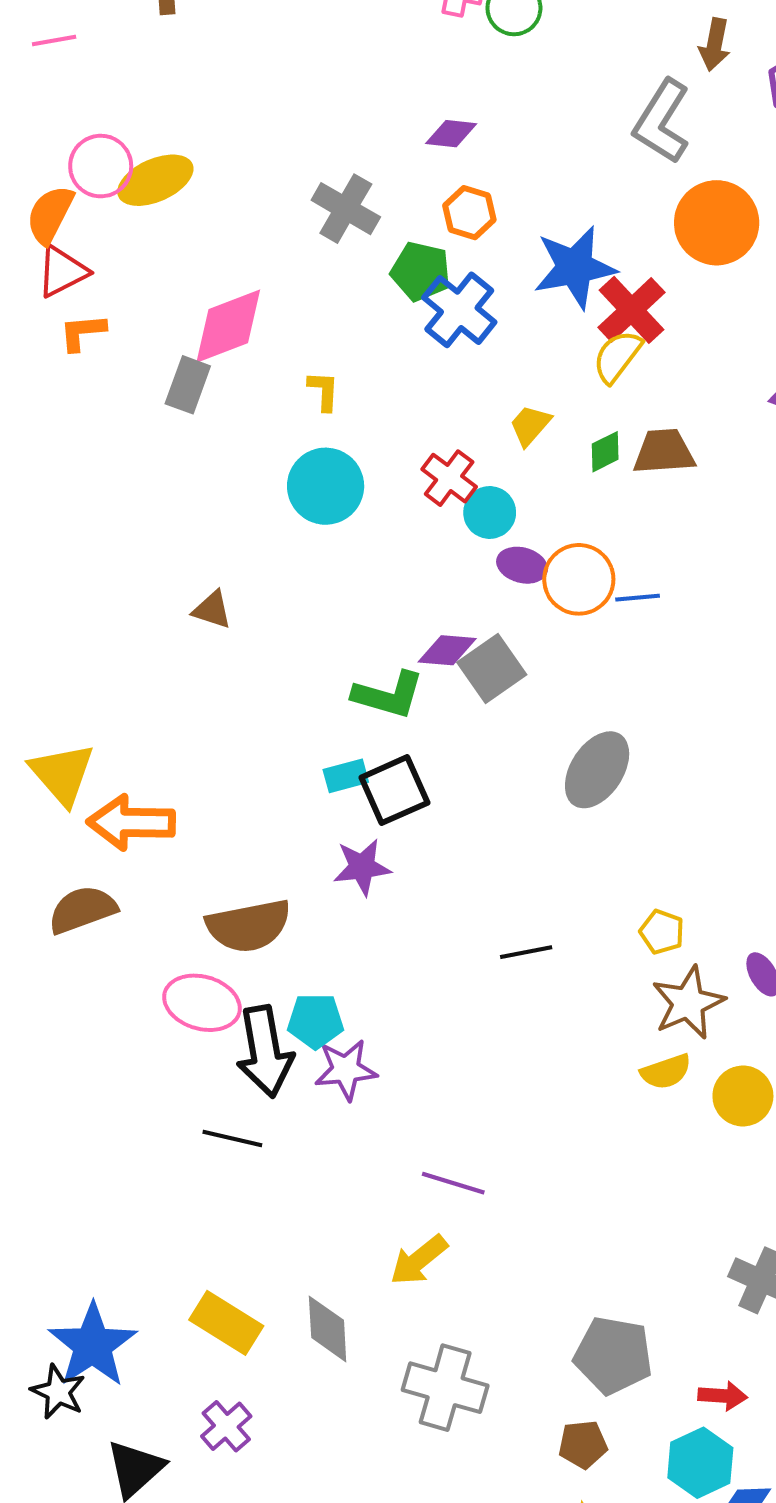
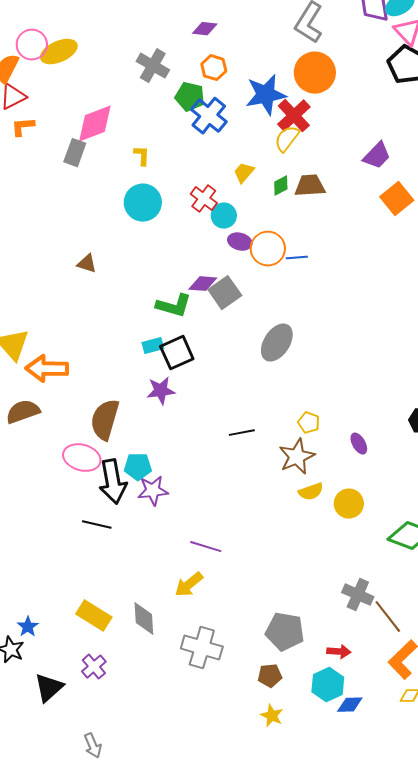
orange circle: (717, 223) -> (315, 73), moved
brown semicircle: (249, 926) -> (105, 420), turned 117
brown star: (688, 1003) -> (297, 457), moved
blue star: (93, 1345) -> (28, 627), size x0.5

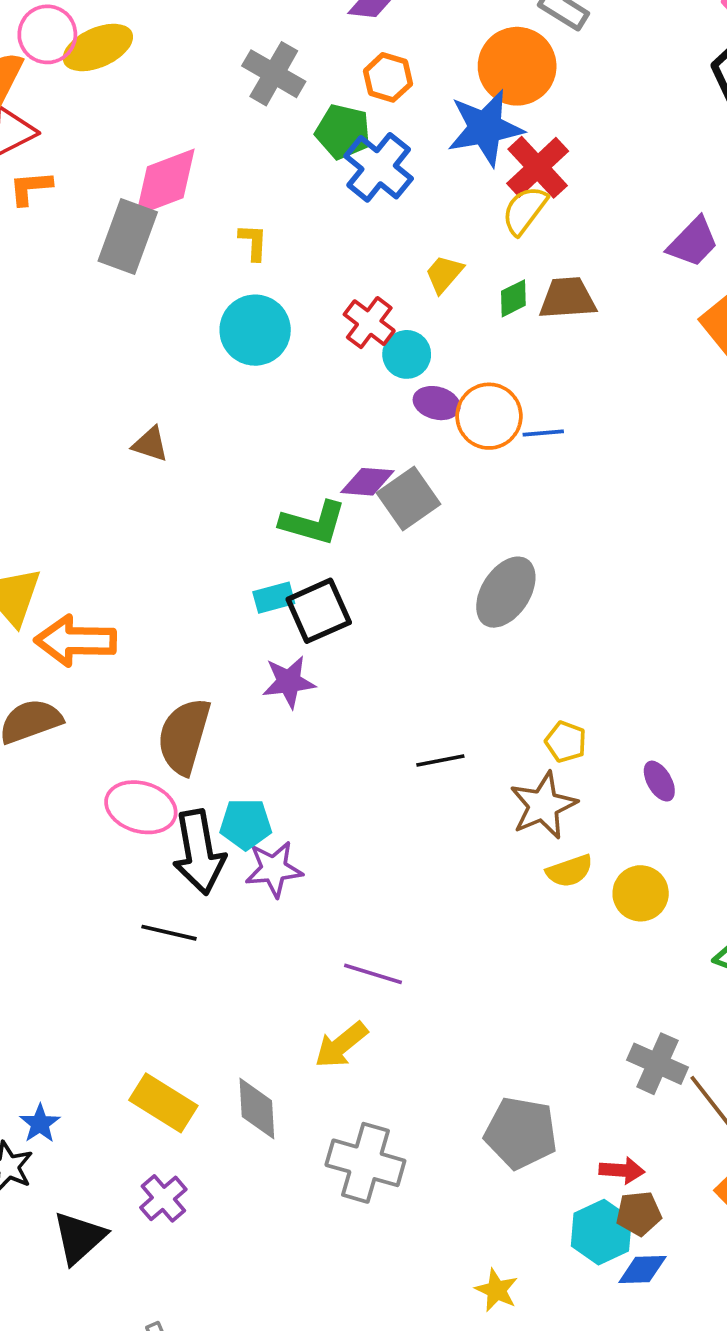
orange circle: (315, 73) -> (517, 66), moved
gray rectangle: (75, 153) -> (128, 237), size x1.4
brown pentagon: (270, 676) -> (639, 1213), moved

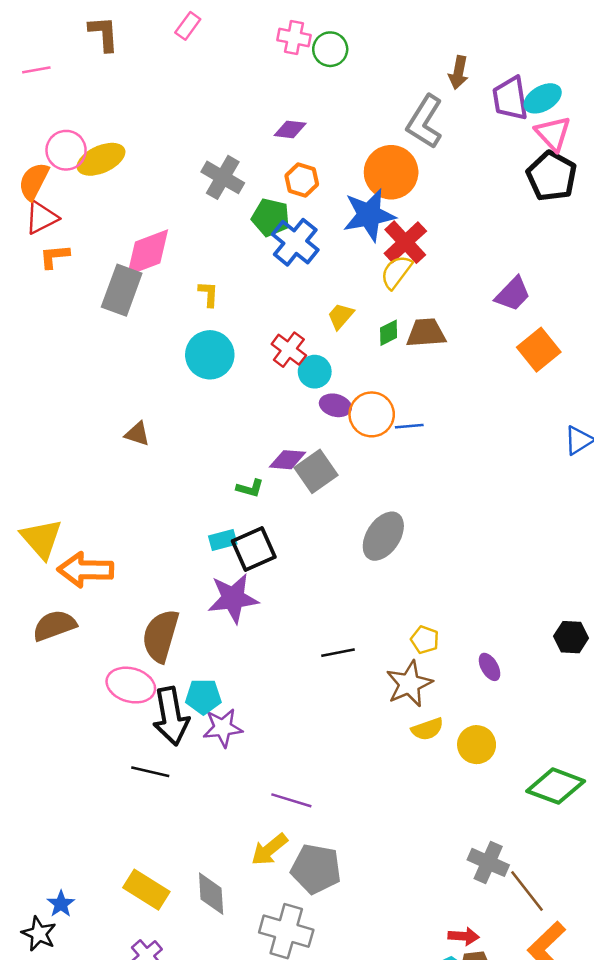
green L-shape: (313, 523) -> (250, 488), size x0.6
purple star: (289, 682) -> (233, 598), size x1.4
gray pentagon: (521, 1133) -> (316, 869), moved

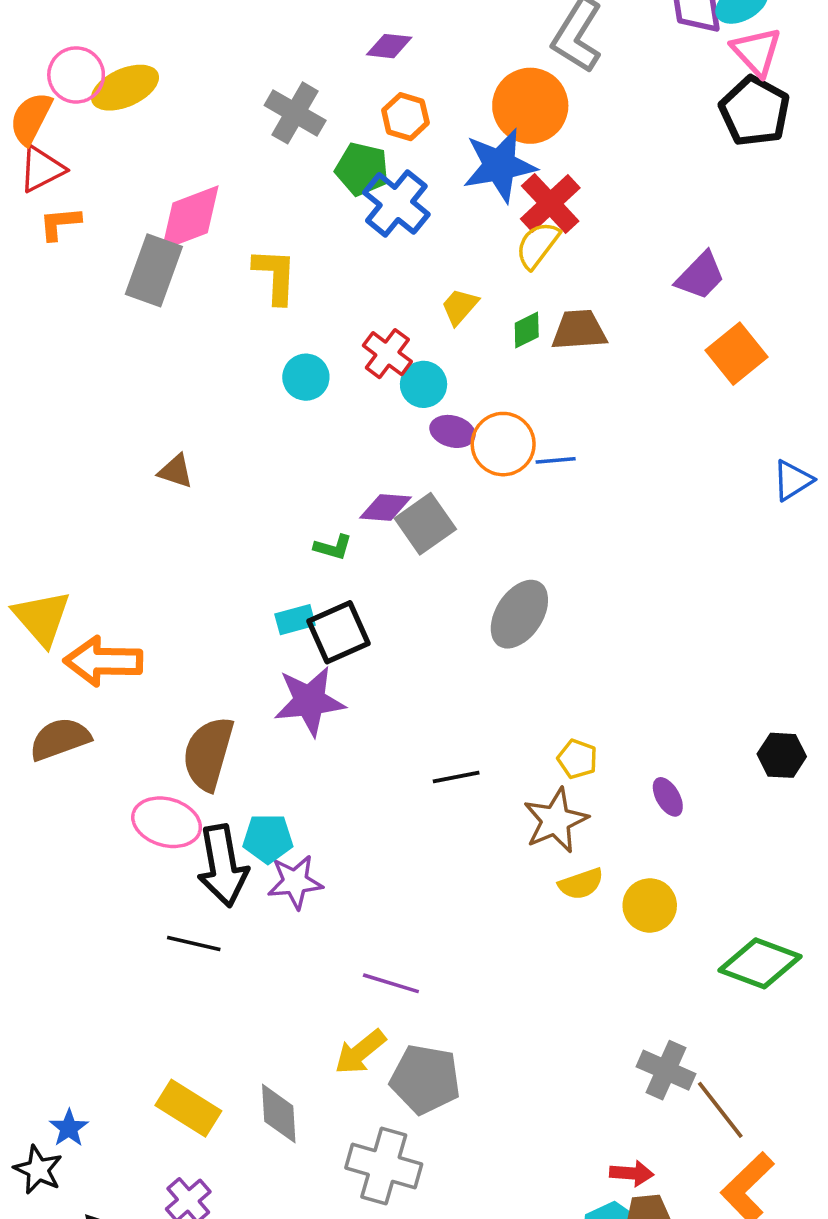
yellow L-shape: (208, 294) -> (275, 276), size x1.6
cyan circle: (210, 355) -> (306, 377), moved, size x0.7

